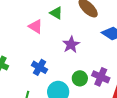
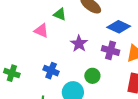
purple cross: (101, 77) -> (111, 50), moved

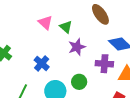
green triangle: (60, 14) -> (66, 27), moved
purple cross: (111, 50) -> (104, 64), turned -30

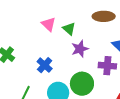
brown ellipse: (100, 14) -> (104, 16), turned -55
green circle: (79, 82) -> (82, 84), size x1.5

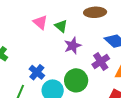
blue cross: (45, 65) -> (37, 72), moved
purple cross: (107, 66) -> (101, 61), turned -36

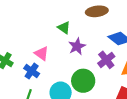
pink triangle: (40, 22) -> (42, 54), moved
blue cross: (37, 72) -> (32, 71), moved

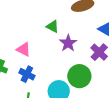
pink triangle: (42, 54) -> (24, 49), moved

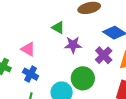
purple star: (68, 43) -> (73, 45), turned 30

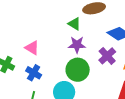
green triangle: (58, 28) -> (74, 24), moved
green circle: (83, 78) -> (78, 70), moved

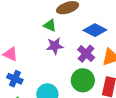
green circle: (78, 70) -> (83, 80), moved

